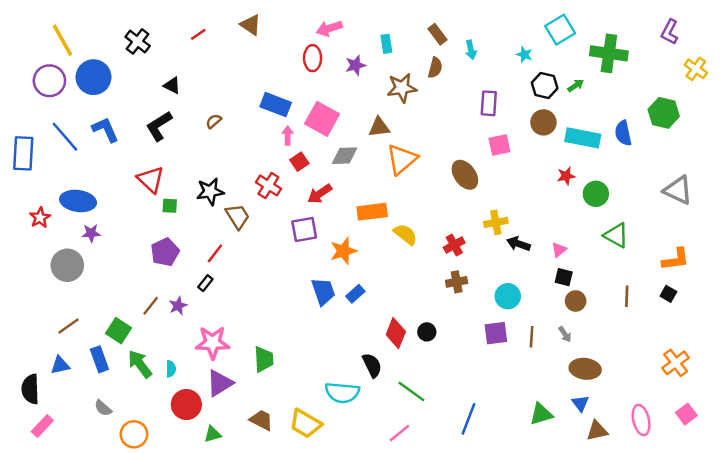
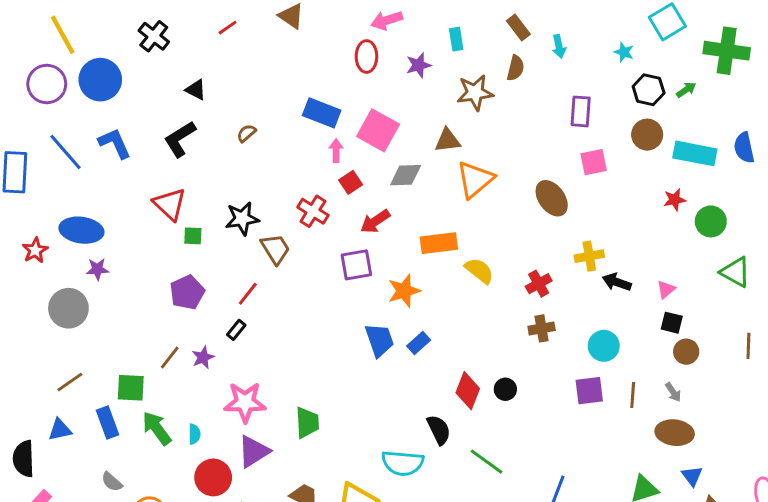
green square: (118, 331) -> (131, 388), turned -30
brown ellipse: (585, 369) -> (675, 433), moved

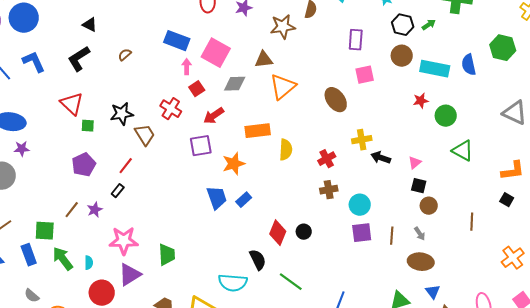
yellow semicircle: (479, 271) -> (286, 150), turned 55
cyan circle: (604, 346) -> (360, 205), moved
brown line: (748, 346) -> (472, 222), moved

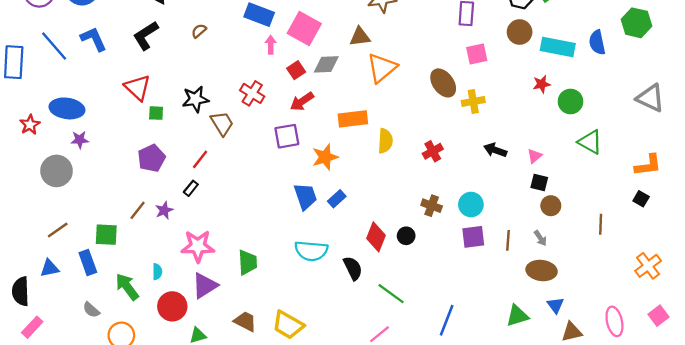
red square: (197, 89) -> (296, 70), moved
yellow cross: (362, 140) -> (473, 101), moved
brown cross: (329, 190) -> (432, 206), moved, turned 30
green arrow: (63, 259) -> (127, 287), moved
cyan semicircle: (233, 283) -> (311, 251), moved

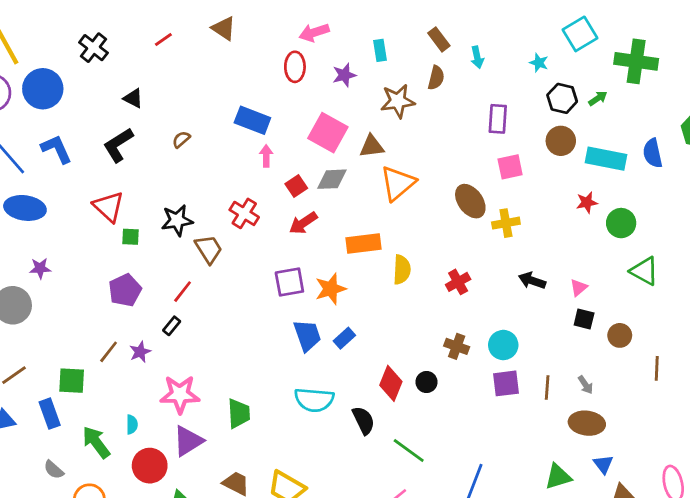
pink square: (304, 29) -> (328, 133), moved
blue ellipse: (67, 108) -> (25, 208), moved
purple square: (287, 136) -> (289, 282), moved
brown circle: (551, 206) -> (620, 335), moved

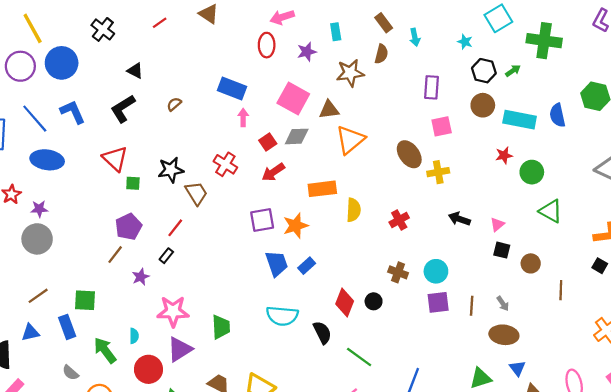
purple star: (40, 268) -> (39, 209), moved
brown line: (109, 352) -> (115, 255), moved

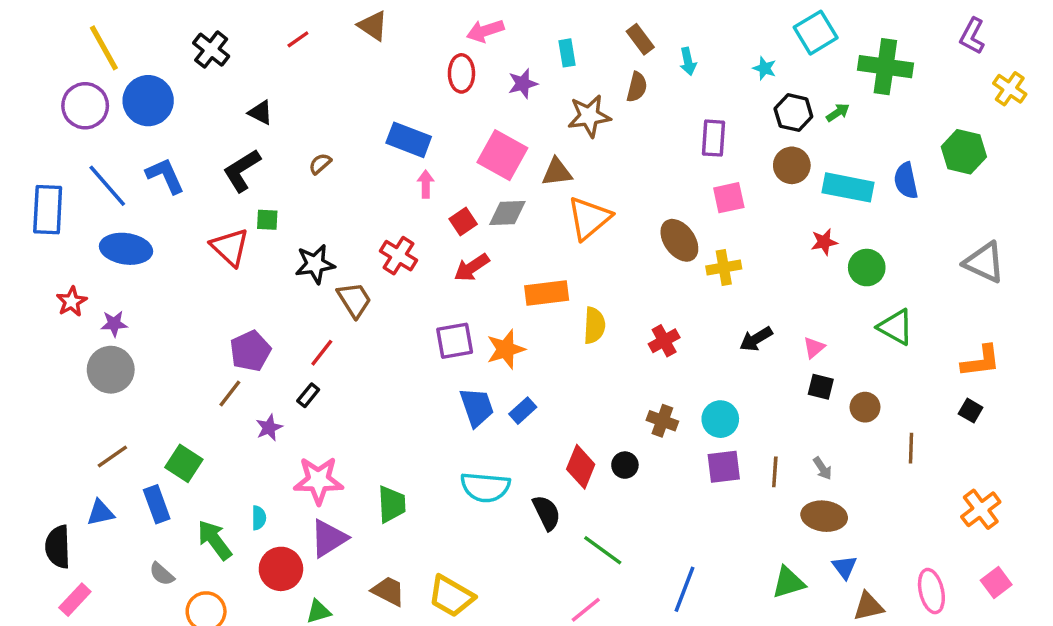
green square: (133, 183) -> (267, 220), moved
black arrow: (459, 219) -> (756, 339), turned -50
green square: (85, 300) -> (184, 463), turned 30

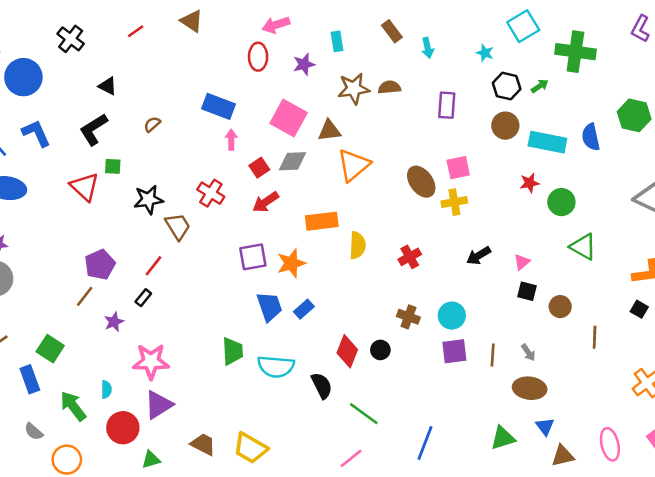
brown semicircle: (637, 87) -> (389, 87), moved, turned -110
pink square: (729, 198) -> (458, 168), moved
green trapezoid: (392, 504) -> (233, 351), moved

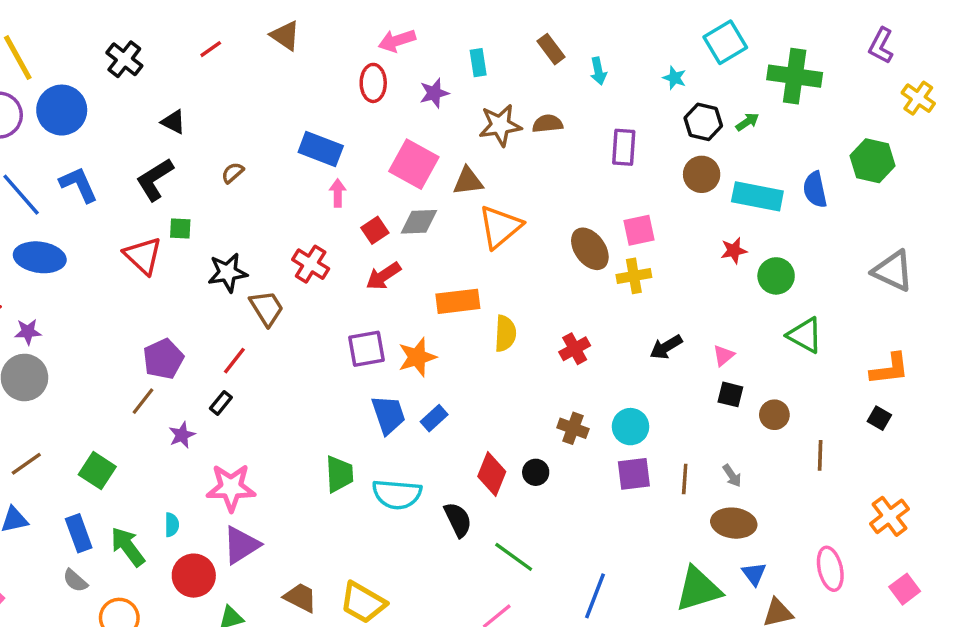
blue rectangle: (30, 379) -> (79, 533), moved
green triangle: (503, 438) -> (698, 589), size x1.4
pink ellipse: (610, 444) -> (830, 569), moved

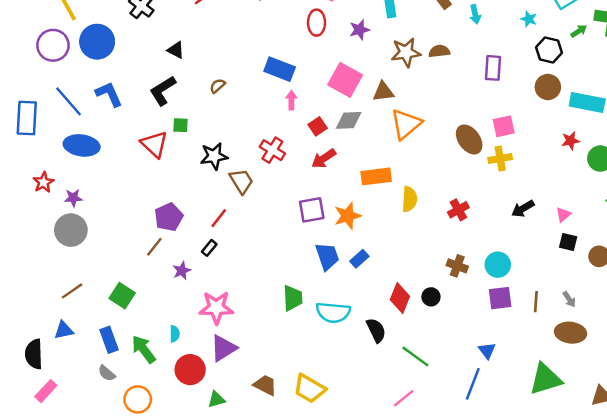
green arrow: (747, 122) -> (579, 31), moved
blue triangle: (754, 574) -> (487, 351), moved

